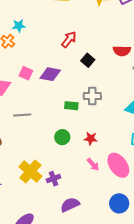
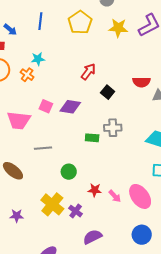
green circle: (62, 137) -> (69, 172), moved
red star: (91, 139) -> (95, 190), moved
purple cross: (53, 179) -> (76, 211), turned -32

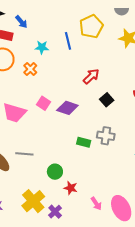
blue line: (40, 21) -> (68, 41), moved, turned -30
cyan star: (38, 59) -> (42, 47), moved
gray line: (43, 148) -> (24, 154), moved
red star: (95, 190) -> (71, 188), moved

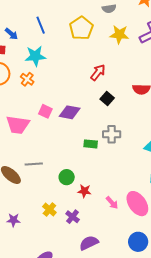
blue line: (68, 41) -> (41, 25), moved
cyan star: (42, 47) -> (35, 56), size x1.5
red arrow: (91, 76) -> (98, 72), moved
yellow cross: (33, 201) -> (49, 209), size x0.6

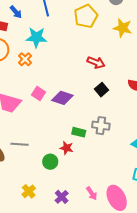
red arrow: (98, 72) -> (96, 62), turned 66
red star: (84, 191) -> (66, 148), moved
purple cross: (73, 217) -> (62, 197), moved

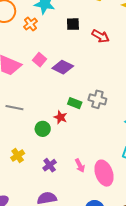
black square: (102, 90) -> (73, 24), moved, turned 32

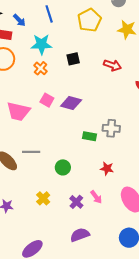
orange cross: (31, 24) -> (41, 68), moved
red arrow: (100, 36) -> (112, 65), moved
red star: (61, 117) -> (107, 169), moved
pink arrow: (80, 165) -> (96, 197), moved

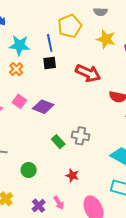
blue line: (49, 14) -> (50, 43), moved
red arrow: (112, 65) -> (88, 73), size x1.4
green rectangle: (90, 136) -> (58, 142), turned 32

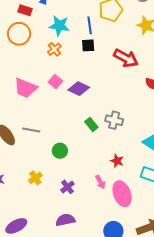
red star: (72, 175) -> (117, 161), moved
pink arrow: (59, 203) -> (100, 182), moved

